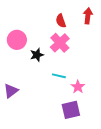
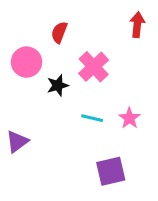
red semicircle: (61, 21) -> (59, 32), moved, turned 40
pink star: (78, 87) -> (129, 118), moved

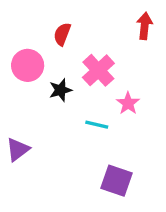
pink star: (129, 118) -> (128, 103), moved
purple square: (111, 171) -> (117, 181), turned 32

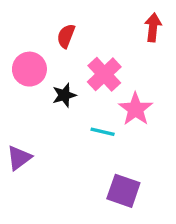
pink star: (128, 103) -> (136, 109), size x1.4

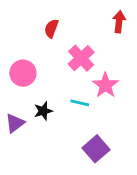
pink circle: (29, 69) -> (23, 73), moved
black star: (64, 95) -> (43, 111), moved
purple square: (123, 191) -> (96, 149), turned 30

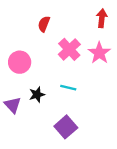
pink star: (106, 85) -> (99, 53), moved
purple triangle: (15, 123) -> (13, 105), turned -36
purple square: (96, 149) -> (66, 127), moved

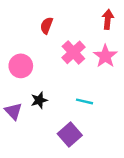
cyan line: (68, 88) -> (84, 101), moved

